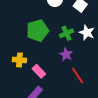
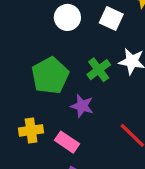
purple star: (66, 54) -> (82, 106), moved

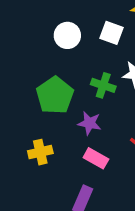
green cross: (99, 70) -> (103, 85), turned -30
pink rectangle: (67, 142) -> (96, 158), moved

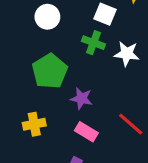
white circle: (67, 35) -> (47, 17), moved
green cross: (103, 85) -> (93, 43), moved

